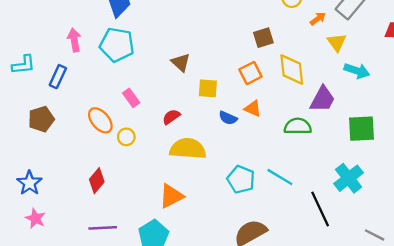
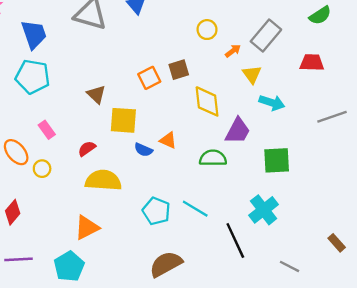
orange square: (250, 73) -> (149, 78), moved
yellow square: (208, 88) -> (123, 120), size x1.4

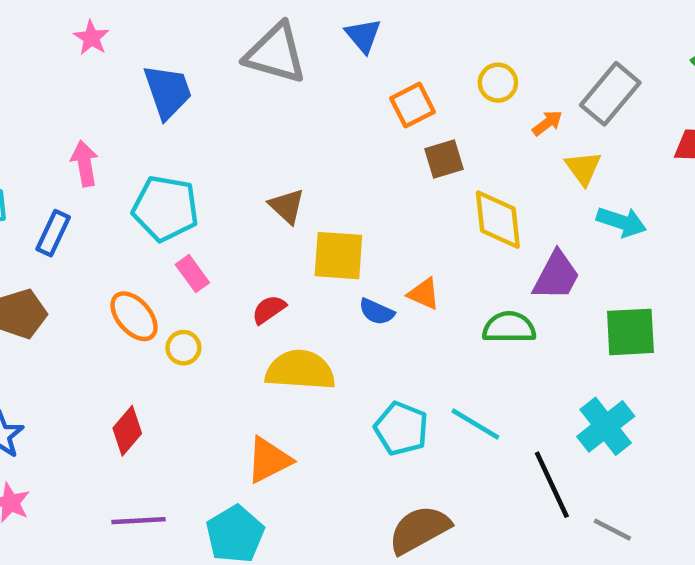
cyan pentagon: (33, 77) -> (165, 208), moved
orange square: (149, 78) -> (413, 105), moved
gray line: (290, 266) -> (612, 530), moved

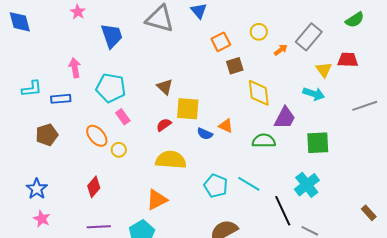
yellow triangle: (583, 168) -> (324, 70), moved
blue rectangle: (53, 233) -> (61, 99), turned 60
red semicircle: (269, 309) -> (164, 125), moved

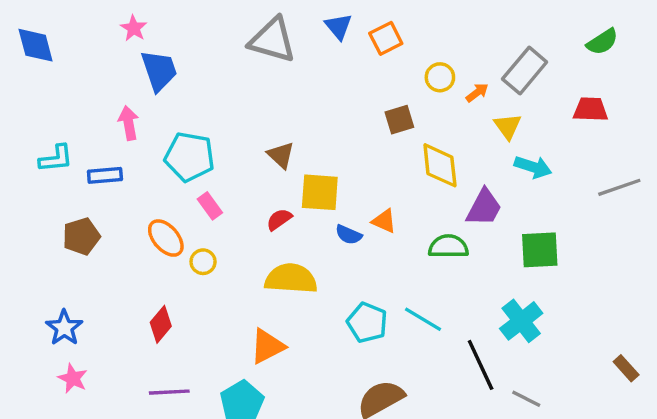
yellow circle: (259, 32) -> (440, 77), moved
blue trapezoid: (112, 36) -> (159, 71), moved
orange square: (221, 42) -> (386, 38), moved
yellow triangle: (324, 70) -> (508, 126), moved

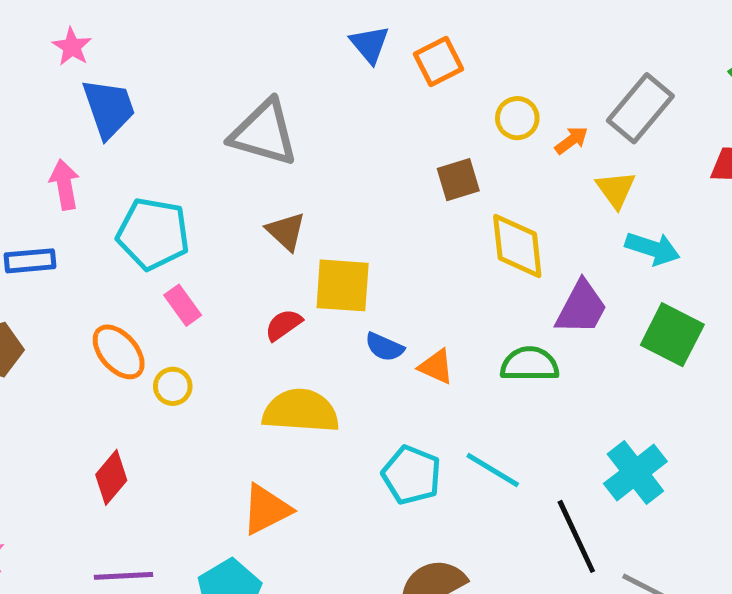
gray triangle: (272, 40) -> (264, 133), moved
orange triangle: (384, 221) -> (436, 367), moved
green square: (540, 250) -> (672, 335), moved, turned 30

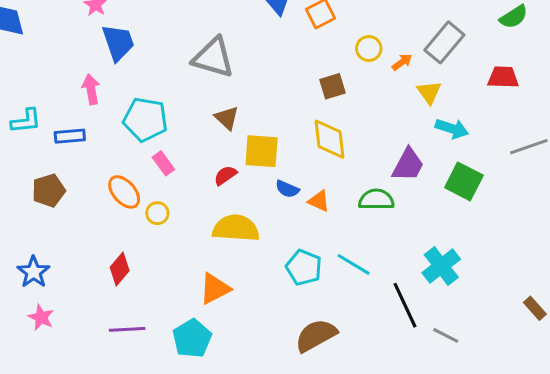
yellow diamond: (517, 246) -> (329, 139), moved

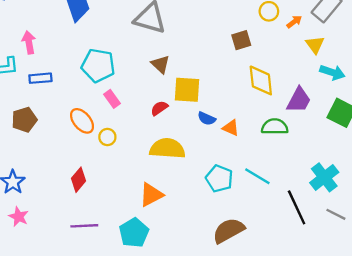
pink arrow: (91, 89) -> (29, 42), moved
yellow diamond: (329, 139) -> (261, 80), moved
gray line: (446, 335) -> (336, 214), moved

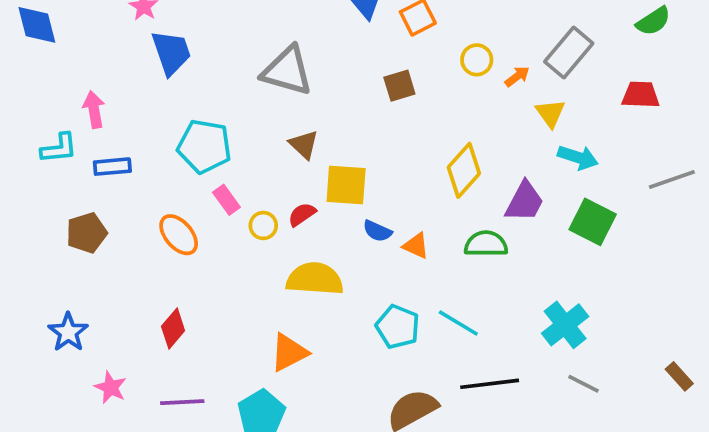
brown square: (241, 40) -> (399, 86), moved
yellow diamond: (261, 80) -> (464, 170), turned 48
yellow circle: (107, 137) -> (263, 225), moved
black line: (297, 207) -> (490, 384), moved, turned -72
pink star: (19, 217) -> (110, 387), moved

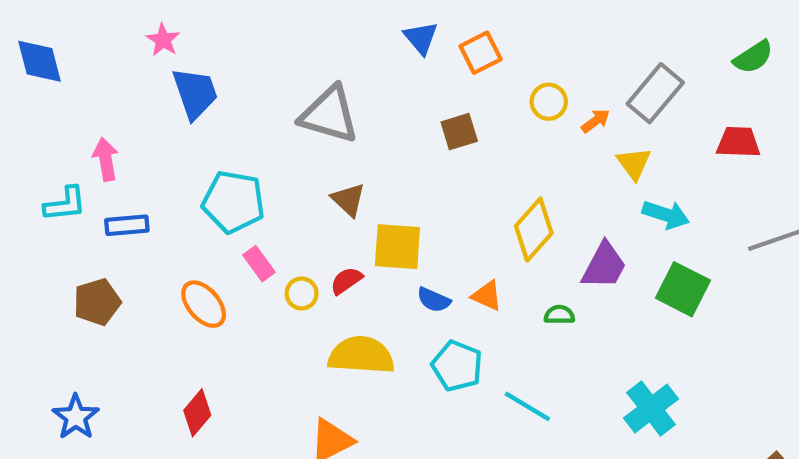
green semicircle: (486, 244) -> (559, 315), size x0.6
orange triangle: (416, 246) -> (487, 296), moved
cyan pentagon: (398, 327) -> (457, 366), moved

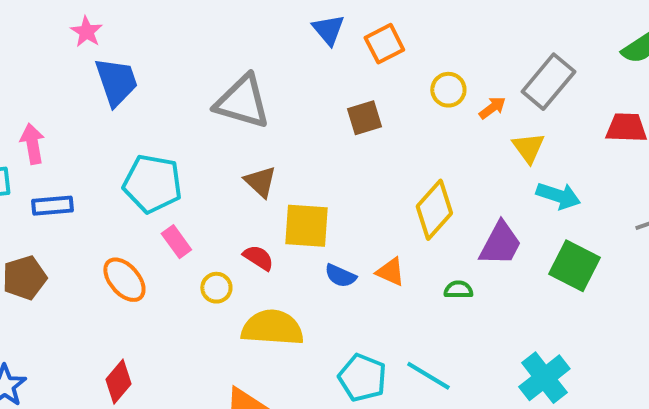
red semicircle: (346, 281) -> (258, 258), turned 68
yellow circle: (302, 293) -> (216, 288), moved
cyan pentagon: (457, 366) -> (362, 378), moved

